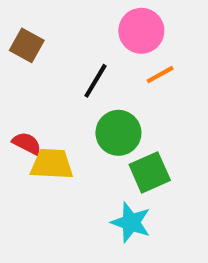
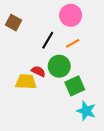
orange line: (160, 75) -> (73, 43), moved
red semicircle: (27, 143) -> (38, 71), moved
cyan star: (131, 222) -> (86, 111), moved

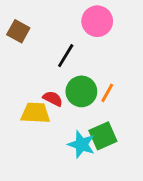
orange line: (73, 43) -> (107, 93), moved, turned -32
green square: (75, 86) -> (103, 136), moved
cyan star: (86, 111) -> (81, 144), moved

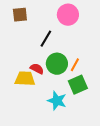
brown square: (18, 31) -> (20, 15), moved, turned -35
green square: (103, 136) -> (78, 85), moved

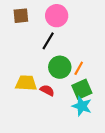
pink circle: (68, 15) -> (57, 16), moved
red semicircle: (37, 69) -> (47, 90), moved
cyan star: (57, 101) -> (82, 106), moved

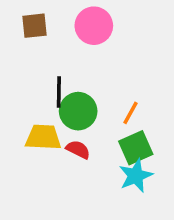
black line: (48, 41) -> (59, 92), moved, turned -30
green circle: (60, 67) -> (78, 111), moved
cyan star: (82, 106) -> (136, 176), turned 30

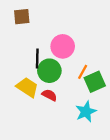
pink circle: (94, 26) -> (63, 46), moved
yellow trapezoid: (43, 137) -> (27, 87), turned 30
green square: (136, 148) -> (95, 82), moved

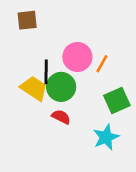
orange line: (83, 72) -> (102, 64), moved
yellow trapezoid: (27, 87) -> (34, 88), moved

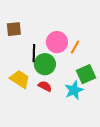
brown square: (27, 20) -> (14, 29), moved
yellow trapezoid: (34, 88) -> (20, 79), moved
cyan star: (106, 137) -> (74, 90), moved

